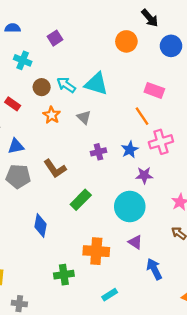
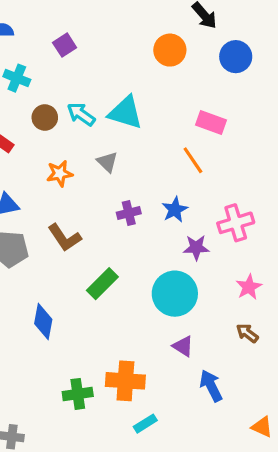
orange star: (52, 115) -> (60, 173), moved, turned 30
pink cross: (161, 142) -> (236, 223), moved
orange cross: (96, 251) -> (125, 381), moved

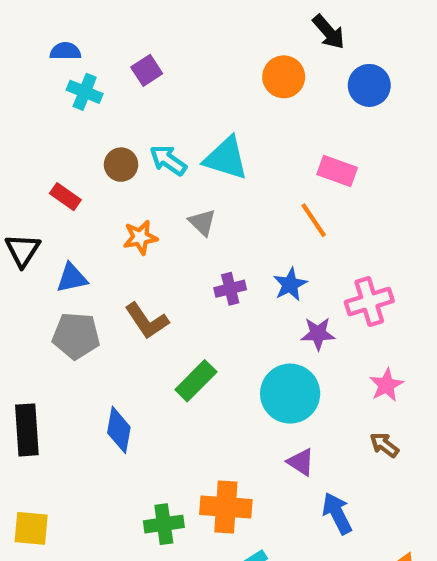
cyan cross: (17, 78) -> (85, 92), moved

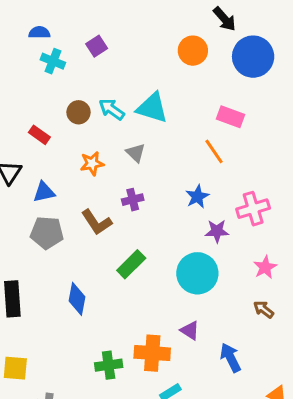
blue circle: (369, 85) -> (253, 57), size x1.4
purple cross: (230, 289) -> (133, 200), moved
purple triangle: (301, 462) -> (190, 330), moved

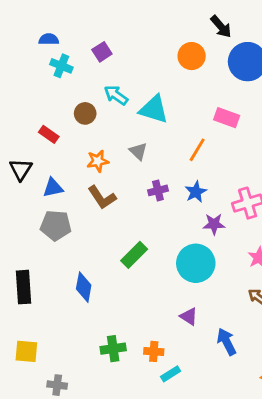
cyan arrow: (112, 109) -> (116, 95), moved
orange line: (214, 151) -> (197, 150), moved, turned 65
purple cross: (133, 200) -> (158, 190), moved
brown L-shape: (97, 222) -> (102, 197), moved
orange cross: (152, 353) -> (154, 351), moved, size x0.6

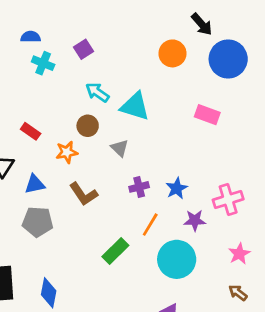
brown circle: (85, 113) -> (88, 126), moved
orange line: (197, 150) -> (150, 225), moved
orange star: (98, 161) -> (67, 152), moved
blue diamond: (84, 287) -> (49, 293), moved

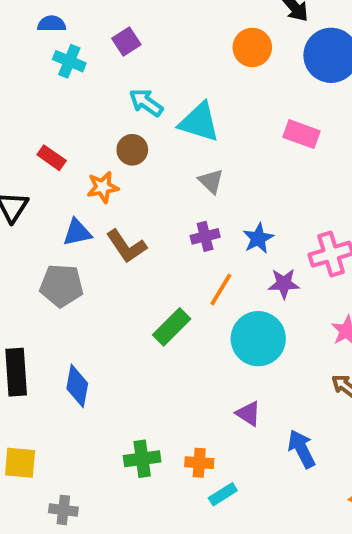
gray triangle: (120, 148) -> (211, 181), moved
blue triangle: (35, 184) -> (77, 232), moved

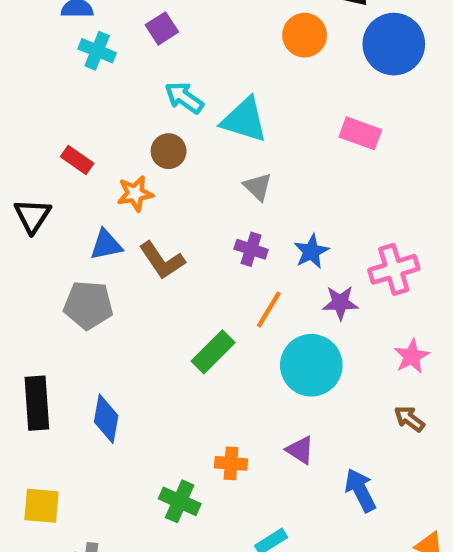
purple cross: (205, 236) -> (251, 249), turned 32
green cross: (142, 459) -> (180, 501), turned 32
orange cross: (199, 463) -> (231, 463), moved

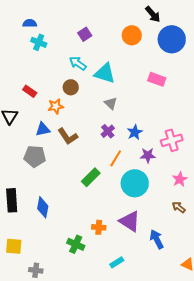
purple square: (162, 28) -> (85, 34), moved
purple cross: (251, 249) -> (108, 131), turned 32
purple triangle: (300, 450) -> (130, 221), size x1.6

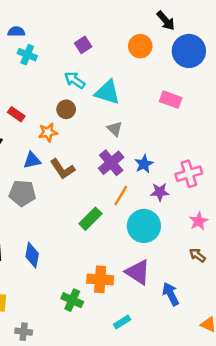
purple cross: (108, 131) -> (111, 163), size x1.5
orange cross: (99, 227) -> (100, 279), size x1.5

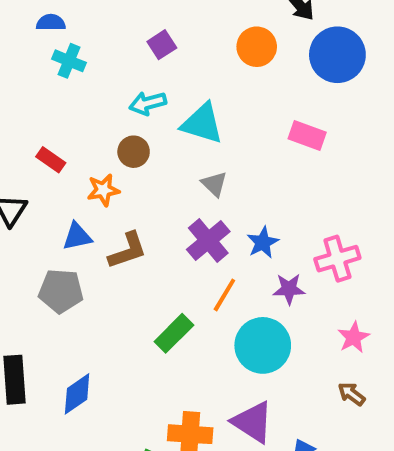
cyan arrow: (75, 80) -> (148, 103), turned -50
brown L-shape: (62, 169) -> (128, 251), turned -75
blue diamond: (32, 255) -> (77, 394), turned 45

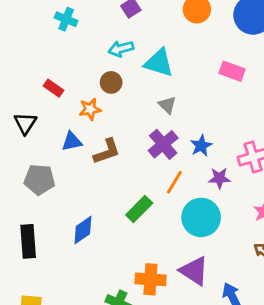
gray pentagon: (61, 291) -> (39, 179), moved
blue diamond: (77, 394) -> (83, 230), moved

